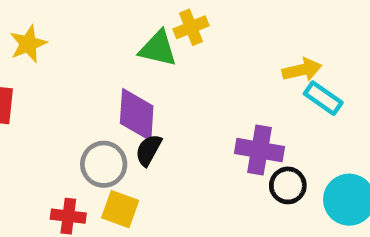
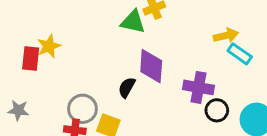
yellow star: (28, 44) -> (49, 46), moved
purple diamond: (137, 115) -> (151, 66), moved
gray circle: (104, 164) -> (82, 109), moved

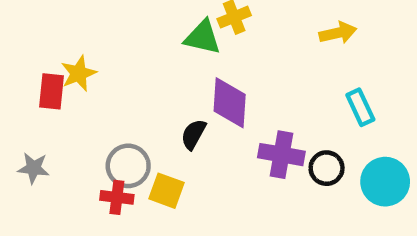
yellow arrow: (226, 36) -> (338, 33), moved
cyan rectangle: (240, 54) -> (360, 107), moved, turned 30
purple cross: (199, 87) -> (281, 155), moved

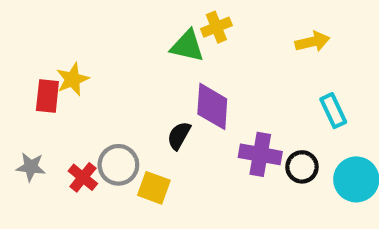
red cross: (117, 197) -> (83, 177), moved, turned 32

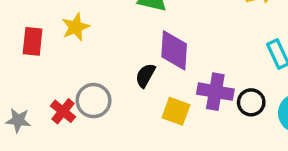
yellow star: (73, 79) -> (76, 27), moved
gray star: (31, 167) -> (18, 120), moved
yellow square: (154, 188) -> (176, 111), moved

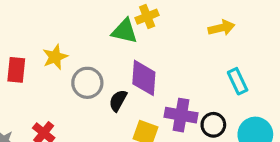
gray circle: (93, 101) -> (87, 83), moved

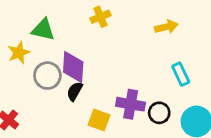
green triangle: (124, 31) -> (43, 30), moved
purple diamond: (144, 78) -> (73, 67), moved

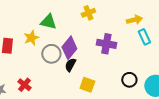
purple diamond: (73, 67) -> (69, 48), turned 35
cyan rectangle: (181, 74) -> (144, 37), moved
purple cross: (131, 104) -> (106, 44), moved

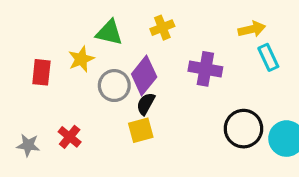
yellow cross: (88, 13) -> (162, 28), moved
black circle: (129, 80) -> (243, 129), size x1.5
yellow square: (87, 85) -> (141, 130), moved, turned -35

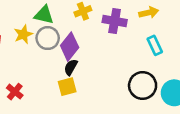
cyan rectangle: (268, 57) -> (155, 45), moved
purple cross: (205, 69) -> (115, 21), moved
gray circle: (114, 86) -> (48, 38), moved

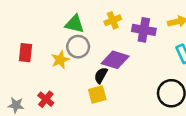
yellow star: (23, 34) -> (60, 60), moved
purple diamond: (70, 47) -> (115, 60), moved, turned 68

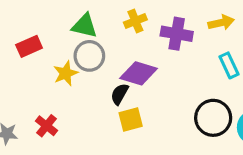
red rectangle: (26, 53) -> (29, 46), moved, turned 60
yellow square: (97, 94) -> (131, 119), moved

